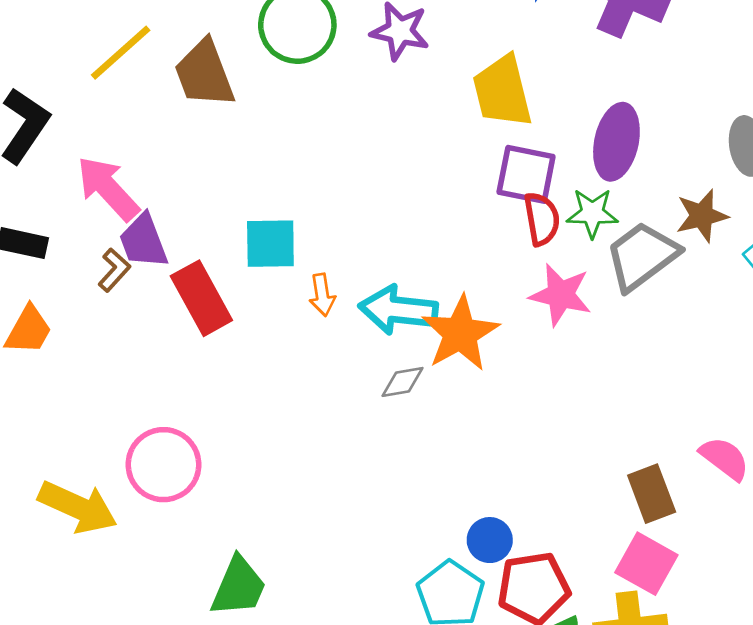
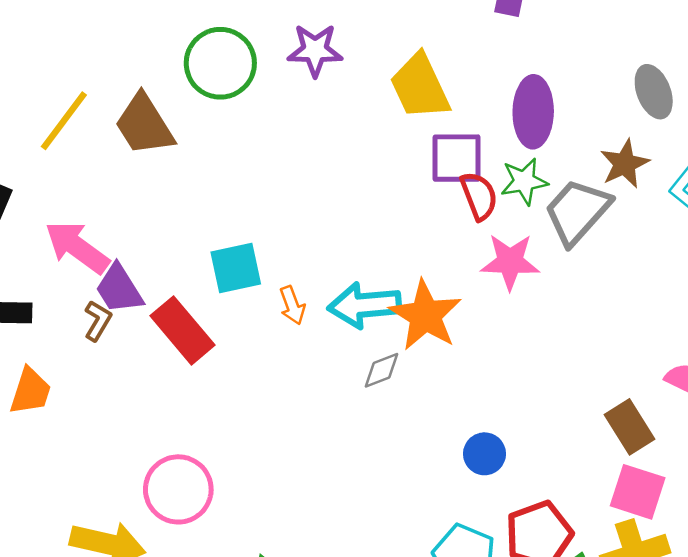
blue circle: (490, 540) -> (485, 454), moved

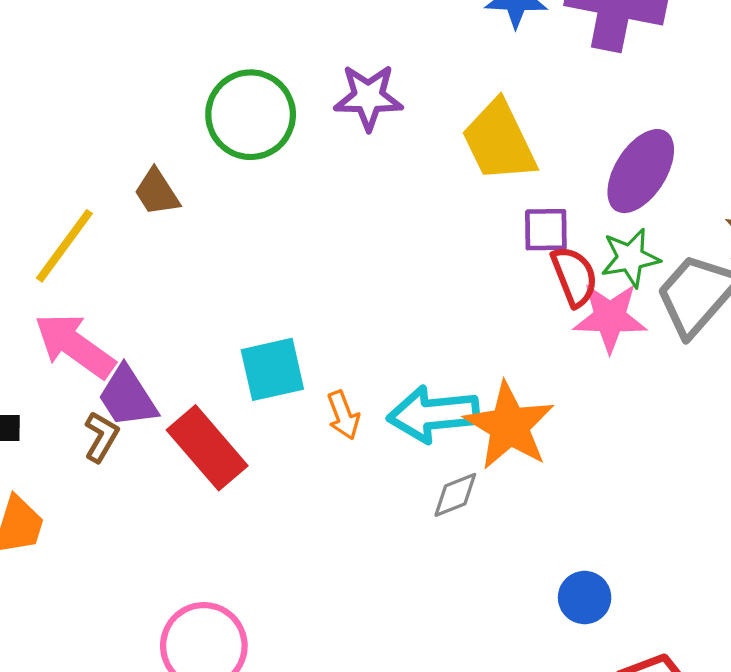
purple ellipse: (533, 112) -> (641, 171), turned 32
yellow line: (64, 121) -> (64, 246), moved
brown trapezoid: (144, 125) -> (157, 192), size x0.6
purple square: (457, 158) -> (546, 230), size x0.7
pink star: (510, 262) -> (610, 317), moved

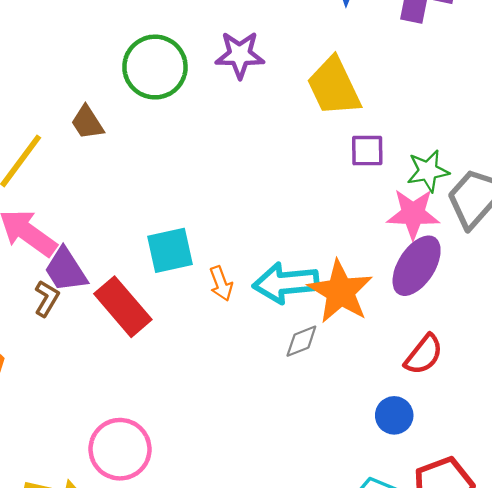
purple ellipse: (641, 171) -> (417, 266), moved
red semicircle: (574, 276) -> (424, 355), moved, turned 60

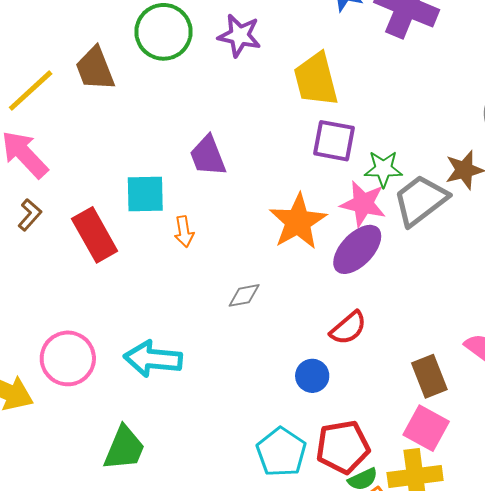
brown trapezoid: (87, 123) -> (95, 69), size x1.4
purple square: (367, 151) -> (334, 141), size x1.4
purple trapezoid: (66, 270) -> (208, 156), moved
cyan arrow: (286, 283) -> (153, 359), moved
orange star: (340, 292) -> (298, 222), moved

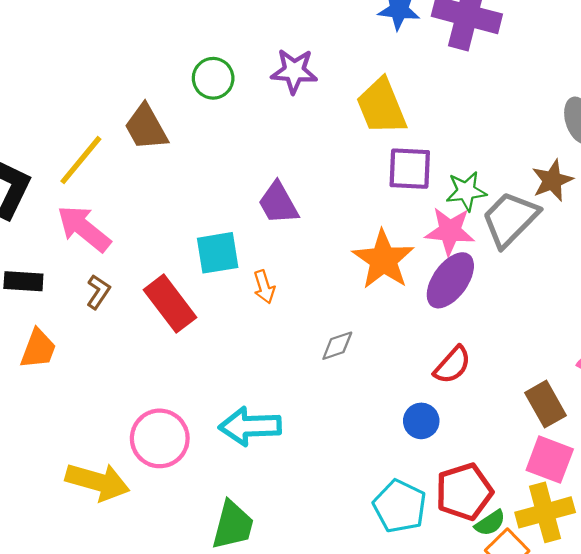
green circle: (164, 32) -> (213, 78), size x0.7

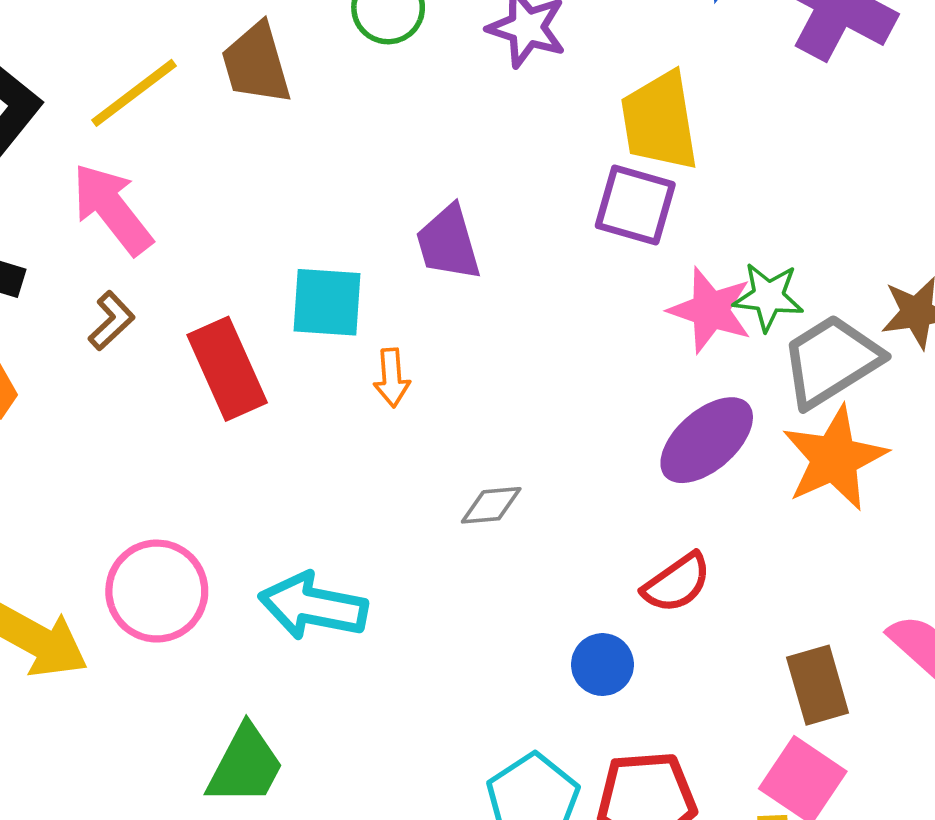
purple square: (410, 169) -> (635, 205), moved
pink star: (450, 231) -> (710, 310), moved
orange star: (383, 260) -> (834, 458), moved

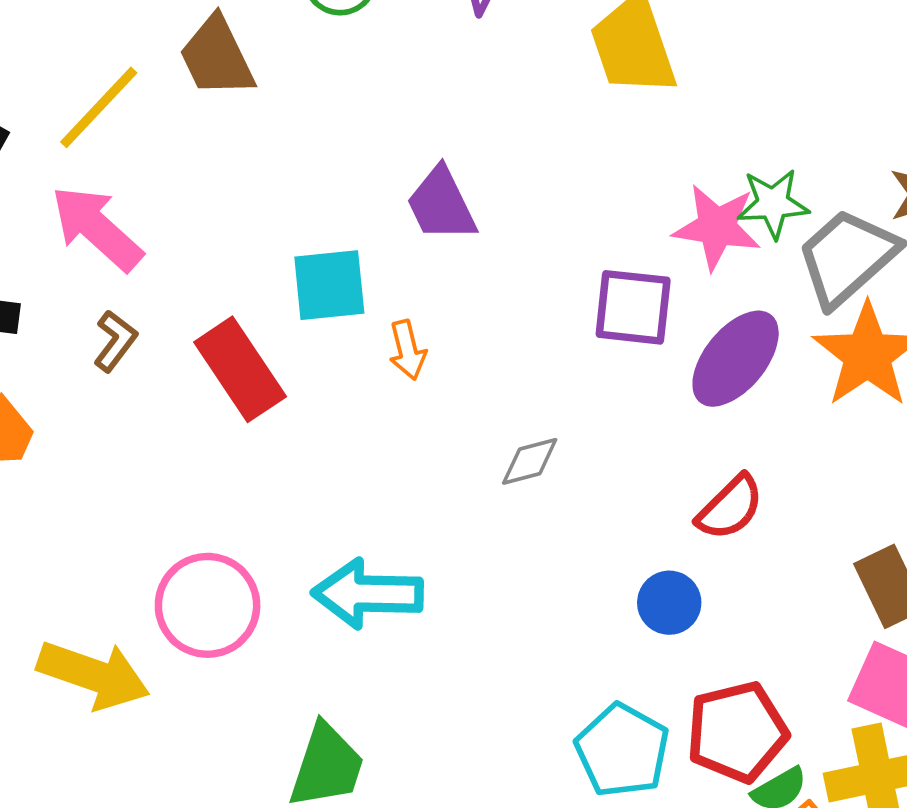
purple square: (635, 205) -> (633, 307), moved

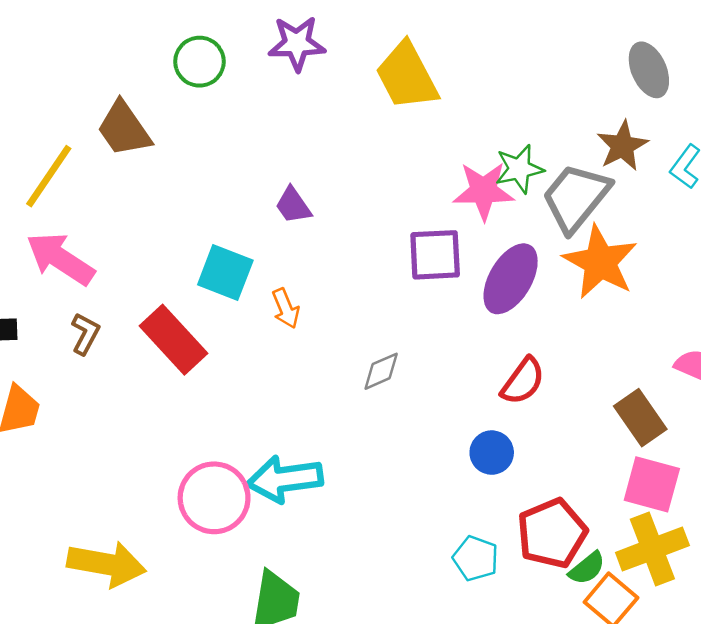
purple trapezoid: (441, 204) -> (293, 205), size x0.7
cyan square: (329, 285) -> (225, 273), turned 36
pink circle: (208, 605) -> (214, 498), moved
cyan pentagon: (622, 750) -> (476, 558), size x0.7

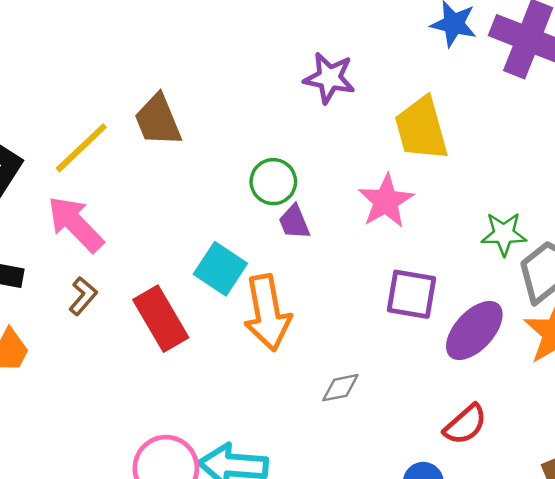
green circle: (199, 62) -> (273, 182), moved
pink star: (484, 191) -> (386, 201), moved, turned 30
orange arrow: (286, 308) -> (267, 313), size x2.0

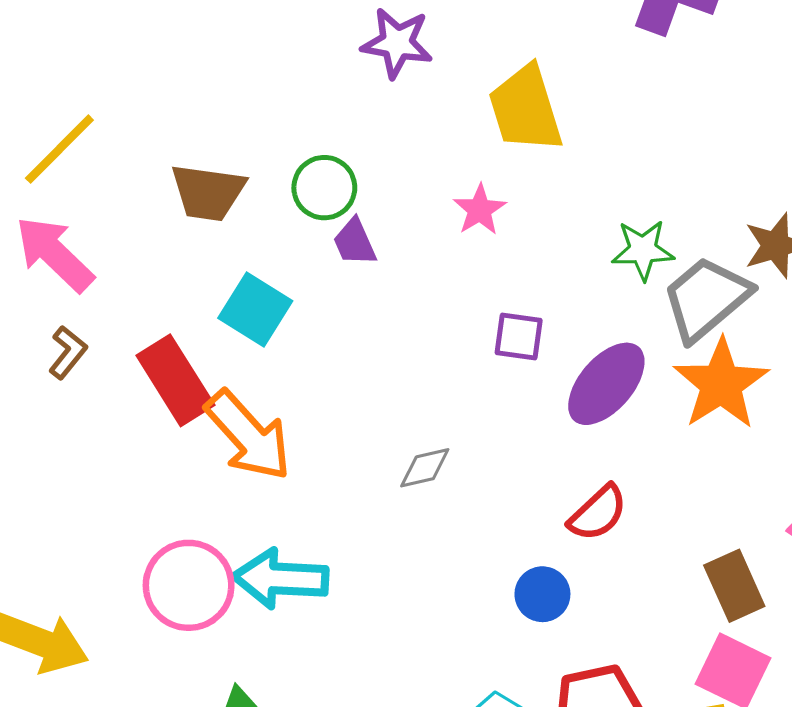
brown trapezoid: (158, 120) -> (208, 192), moved, turned -58
pink star: (386, 201) -> (480, 210), size x0.7
purple square: (411, 294) -> (519, 337), size x0.7
orange arrow: (267, 313) -> (248, 436), moved, turned -30

